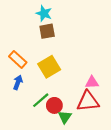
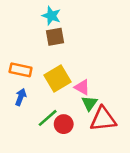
orange rectangle: (18, 59) -> (21, 70), turned -30
pink triangle: (92, 82) -> (82, 87), moved, turned 32
green triangle: (65, 117) -> (90, 103), moved

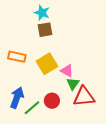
blue arrow: (21, 97) -> (17, 98), moved, size x1.5
green line: (48, 118) -> (32, 108), moved

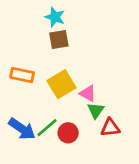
red triangle: (84, 97) -> (110, 128), size x0.7
blue arrow: (17, 98) -> (22, 129), turned 105
green line: (32, 108) -> (47, 128), moved

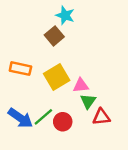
cyan star: (55, 17) -> (65, 15), moved
brown square: (59, 39) -> (54, 36), turned -30
pink triangle: (88, 93) -> (81, 85), turned -35

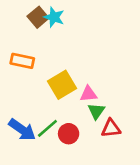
cyan star: (65, 15) -> (54, 17), moved
brown square: (54, 36) -> (38, 17), moved
orange rectangle: (20, 69) -> (22, 61), moved

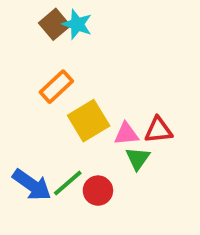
orange rectangle: (22, 61) -> (56, 87), moved, turned -55
red triangle: (111, 128) -> (158, 130), moved

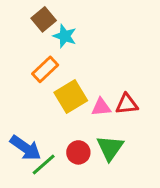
cyan star: (77, 24) -> (65, 36), moved
green triangle: (138, 158) -> (110, 148), moved, size x1.4
green line: (68, 183) -> (44, 165), moved

